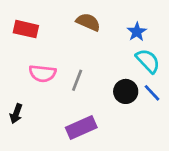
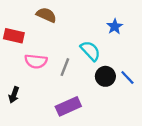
brown semicircle: (88, 22) -> (46, 15), moved
red rectangle: (26, 29) -> (14, 36), moved
cyan semicircle: (148, 61) -> (90, 51), moved

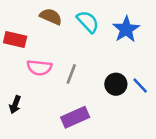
blue star: (115, 27) -> (126, 29), size x1.5
cyan semicircle: (90, 51) -> (88, 22), moved

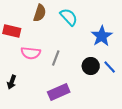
brown semicircle: (51, 17) -> (40, 13), turned 84
blue star: (126, 29) -> (102, 36), moved

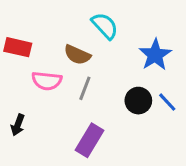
brown semicircle: (40, 13) -> (77, 55), moved, turned 96
purple rectangle: (59, 92) -> (89, 140), turned -35

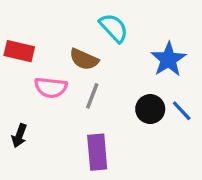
purple rectangle: (89, 140) -> (97, 152), turned -36

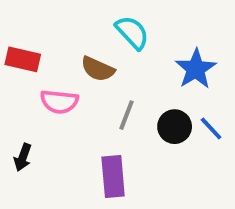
gray line: (92, 96) -> (127, 115), moved

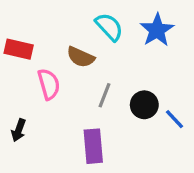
blue star: (196, 69) -> (157, 30), moved
pink semicircle: (59, 102) -> (49, 84), turned -112
blue line: (211, 129) -> (174, 119), moved

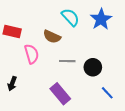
gray line: (104, 95) -> (67, 61), turned 70
blue line: (174, 119) -> (107, 93), moved
purple rectangle: (93, 146) -> (60, 94), turned -35

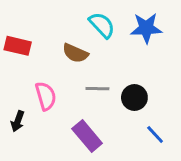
blue star: (101, 19) -> (146, 28), turned 30
pink semicircle: (32, 54) -> (46, 96), moved

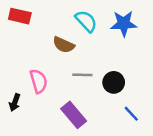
red rectangle: (18, 46) -> (20, 16), moved

